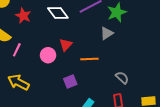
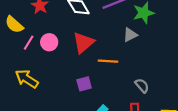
red triangle: (66, 45) -> (83, 43), size x1.5
pink circle: (48, 55) -> (49, 42), moved

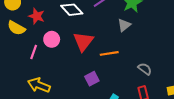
yellow semicircle: (14, 25) -> (16, 28), moved
pink circle: (49, 42) -> (52, 39), moved

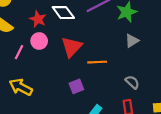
red star: (37, 16) -> (38, 19), moved
gray triangle: (124, 25) -> (132, 41), moved

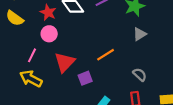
red triangle: (72, 47) -> (65, 62), moved
pink line: (19, 52) -> (32, 55), moved
orange line: (97, 62) -> (106, 55), turned -30

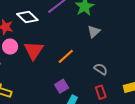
red triangle: (65, 62) -> (34, 50), moved
purple square: (85, 78) -> (62, 86), moved

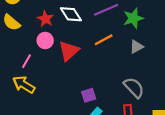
orange line: (66, 56) -> (104, 40), moved
gray semicircle: (101, 69) -> (134, 88), size x1.5

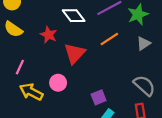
red star: (45, 19) -> (49, 35), moved
pink circle: (45, 41) -> (58, 83), moved
pink line: (27, 61) -> (20, 67), moved

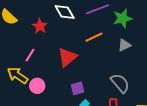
red triangle: (75, 53) -> (67, 57), moved
pink line: (20, 67) -> (30, 55), moved
pink circle: (58, 83) -> (37, 86), moved

